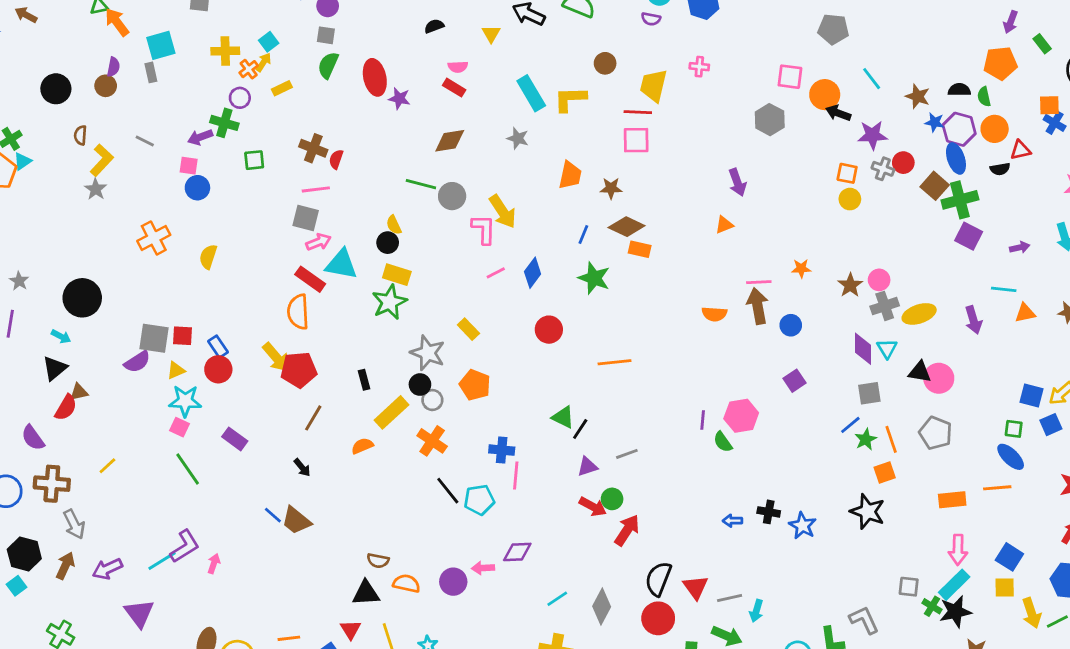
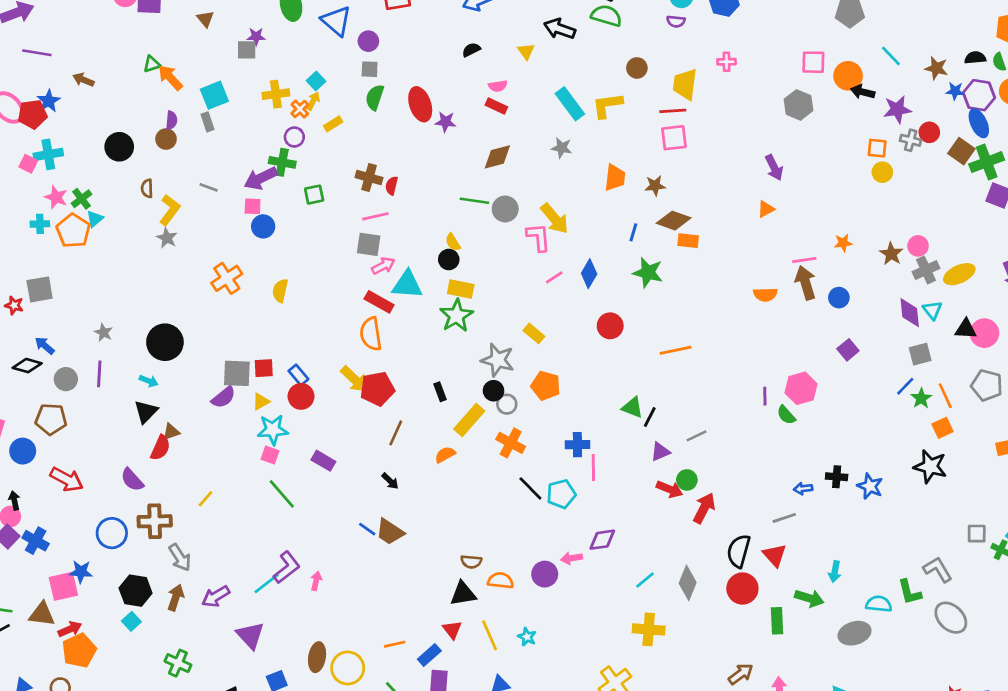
purple arrow: (200, 137) -> (261, 178), size x1.4
gray line: (730, 598) -> (784, 518), moved

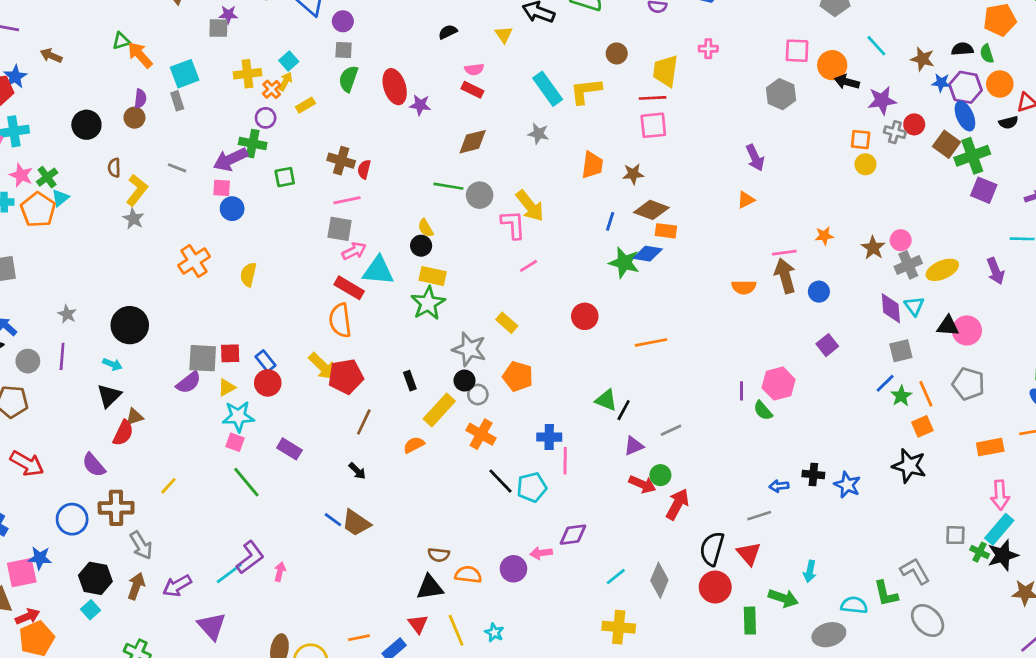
blue diamond: (589, 274) -> (648, 254), moved, turned 68

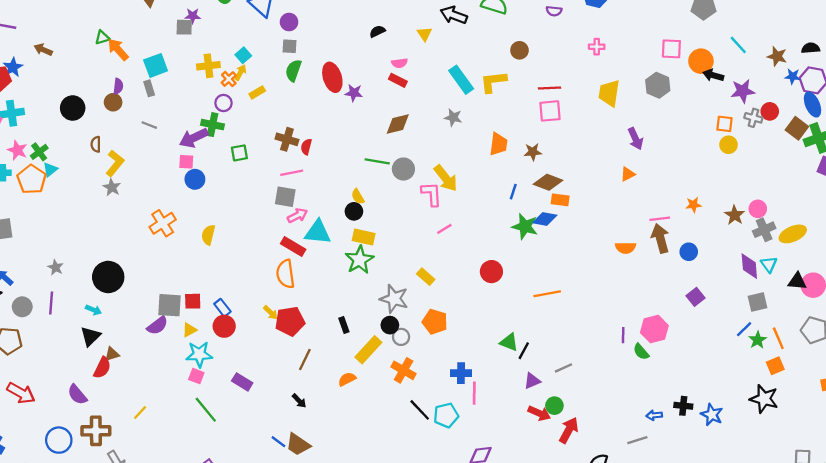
yellow trapezoid: (665, 71) -> (609, 93), moved
gray line: (177, 168) -> (149, 125), moved
yellow arrow: (323, 366) -> (271, 313), size x0.6

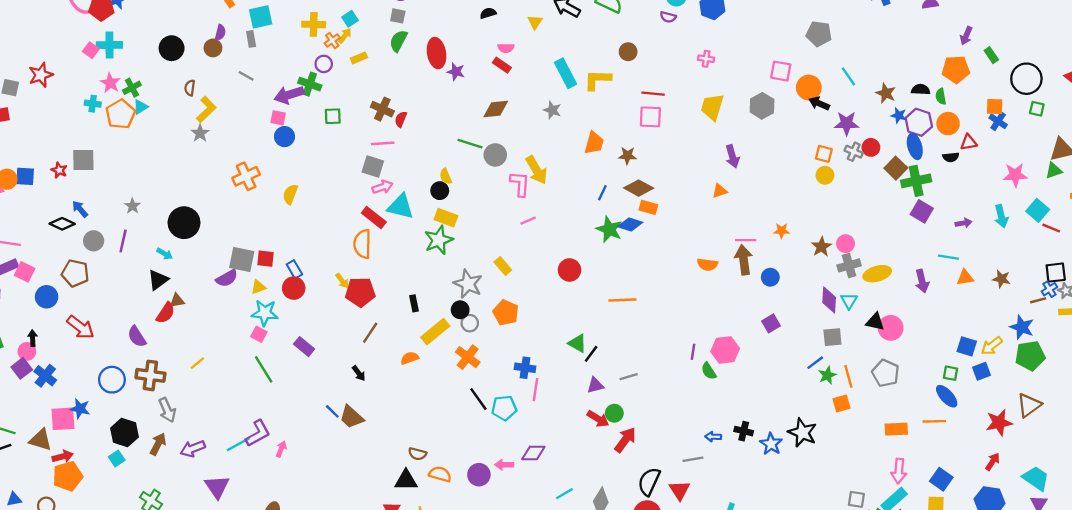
black star: (764, 399) -> (802, 433), moved

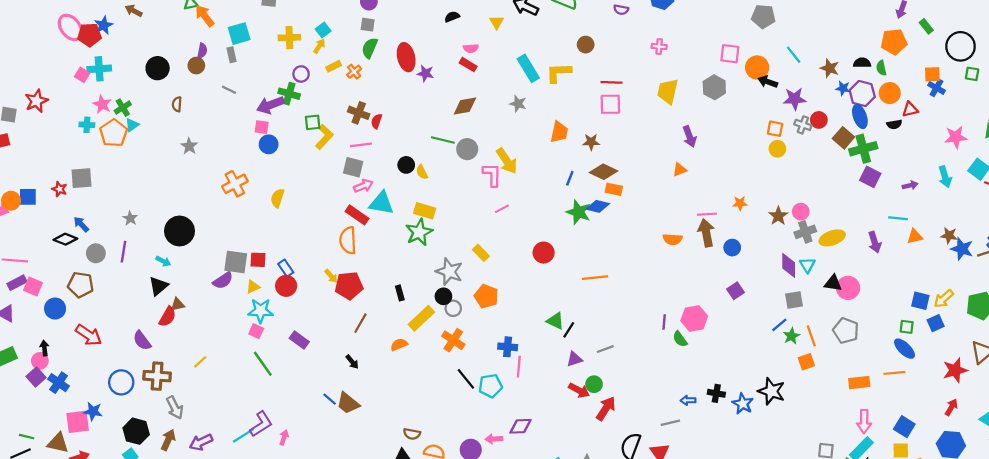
orange cross: (332, 41) -> (354, 72), moved
yellow L-shape: (206, 109) -> (324, 137), moved
black circle: (440, 191) -> (406, 165), moved
blue star: (1022, 327) -> (962, 249), moved

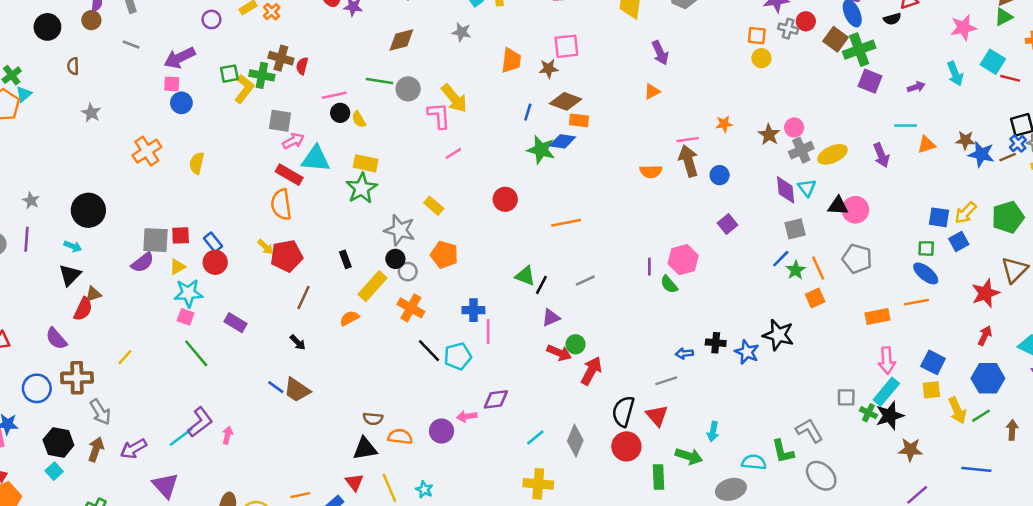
green cross: (289, 94) -> (262, 75), moved
pink square: (610, 104) -> (566, 46), moved
pink line: (361, 145) -> (334, 95), moved
gray line: (605, 349) -> (585, 281), moved

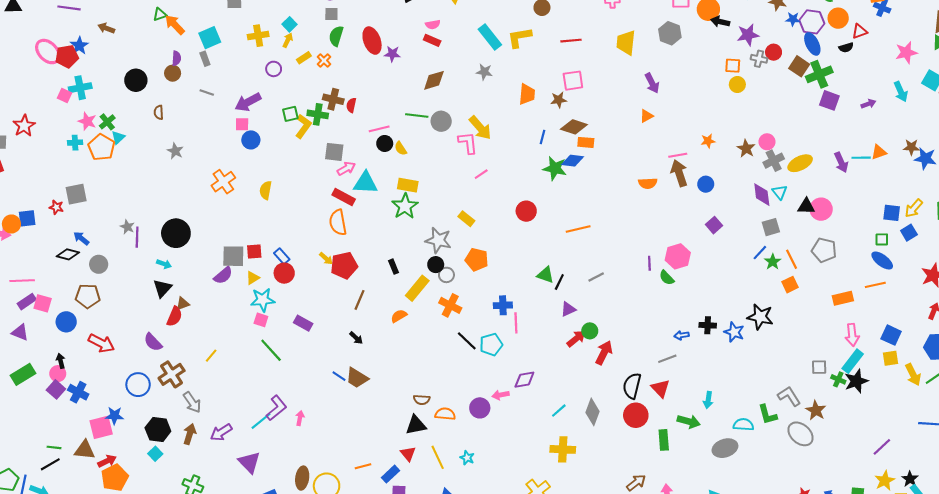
cyan line: (906, 125) -> (861, 158), moved
purple line: (27, 239) -> (137, 237), moved
red arrow: (559, 353) -> (576, 339), turned -60
brown cross: (77, 378) -> (172, 374), turned -30
brown star: (910, 450) -> (816, 410), moved, turned 30

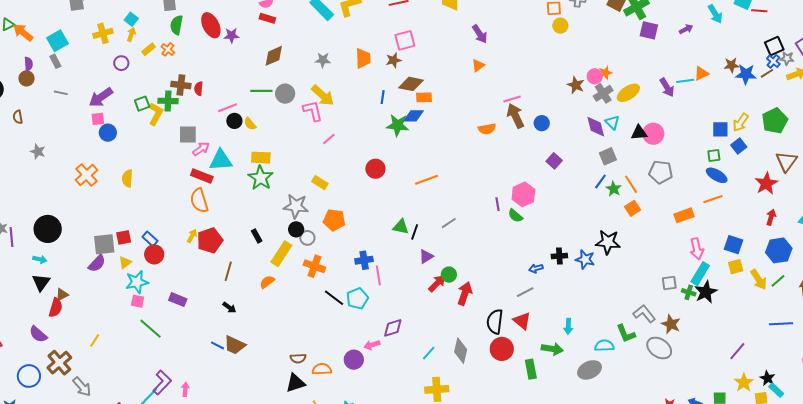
gray star: (484, 72) -> (323, 60), moved
orange star: (708, 141) -> (605, 73), moved
yellow arrow: (326, 258) -> (192, 236), turned -96

